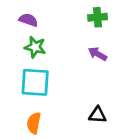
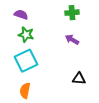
cyan square: (35, 82) -> (26, 61), turned -30
black triangle: (98, 115) -> (79, 79), moved

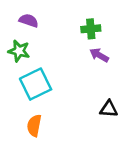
green cross: (72, 13) -> (91, 29), moved
green star: (26, 35) -> (19, 51), moved

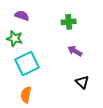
purple arrow: (99, 55) -> (75, 51), moved
black triangle: (109, 109) -> (82, 82), turned 40

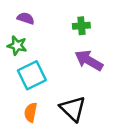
purple arrow: (75, 51) -> (89, 60), size x1.6
black triangle: (82, 82) -> (73, 109), moved, size x1.6

